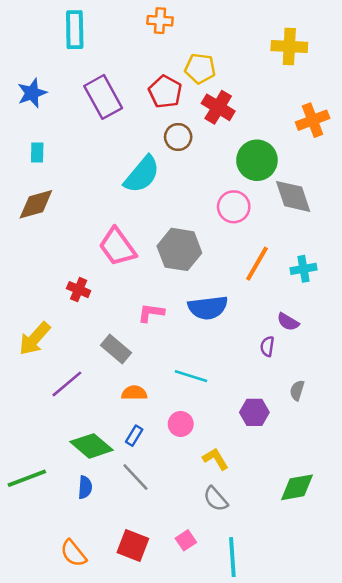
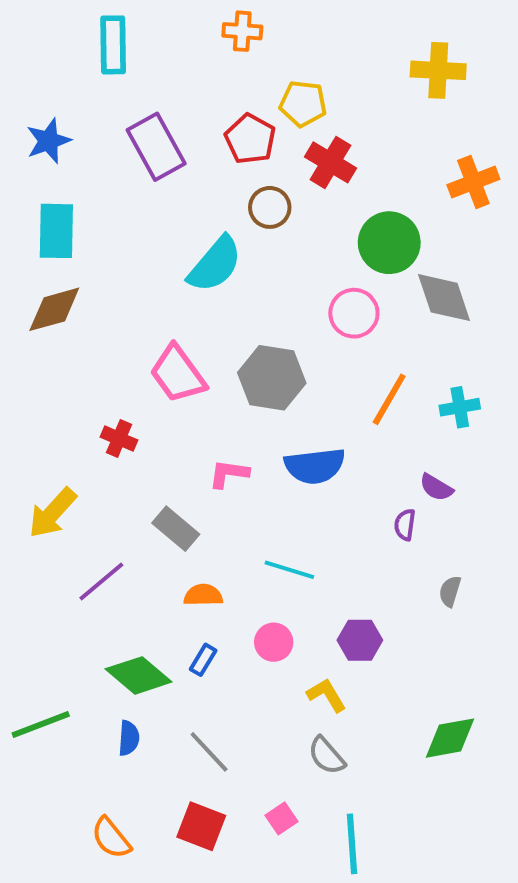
cyan rectangle: (37, 152) -> (56, 231), size x1.8
purple hexagon: (254, 412) -> (360, 640), moved
gray line: (135, 477) -> (209, 752), moved

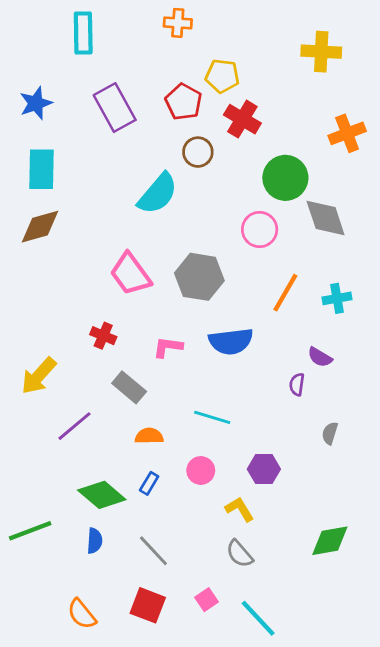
red cross: (119, 439) -> (103, 336), moved
cyan line: (352, 844) -> (258, 618), turned -39

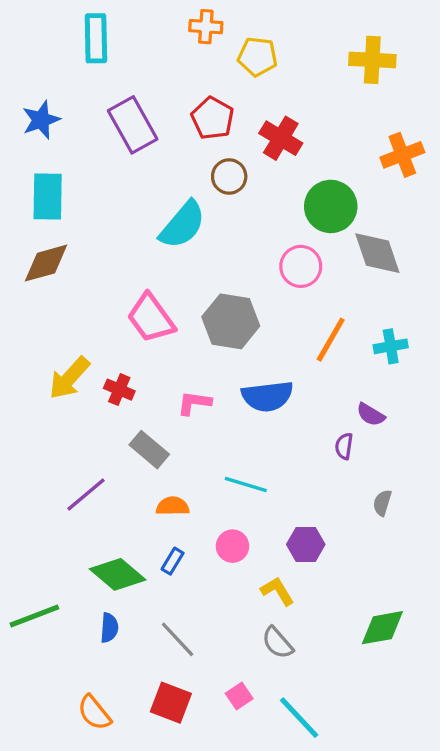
yellow pentagon: (222, 76) -> (257, 57), moved
yellow arrow: (39, 376) -> (69, 378), moved

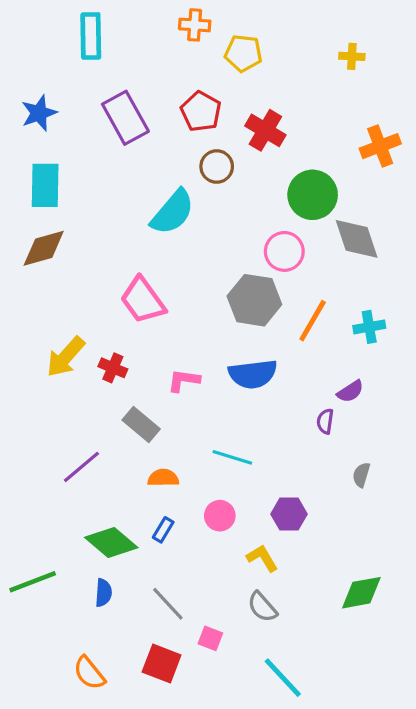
yellow cross: (372, 60) -> (352, 56), size x0.6
gray hexagon: (231, 321) -> (254, 300), moved
purple semicircle: (371, 415) -> (350, 391), turned -64
pink square: (239, 696) -> (210, 638), moved, turned -35

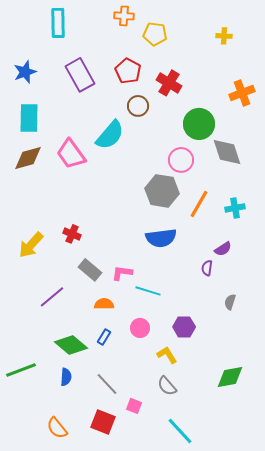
pink trapezoid: (143, 300) -> (71, 154), moved
yellow arrow: (66, 357) -> (31, 245), moved
pink L-shape: (184, 380) -> (122, 273), moved

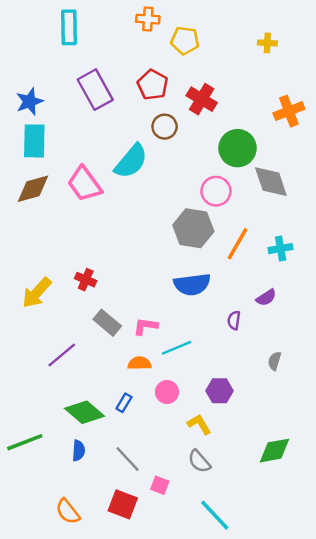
blue star: (25, 72) -> (29, 102), moved
purple semicircle: (207, 268) -> (234, 320), moved
cyan line: (148, 291) -> (177, 348), turned -40
orange semicircle: (104, 304) -> (139, 363), moved

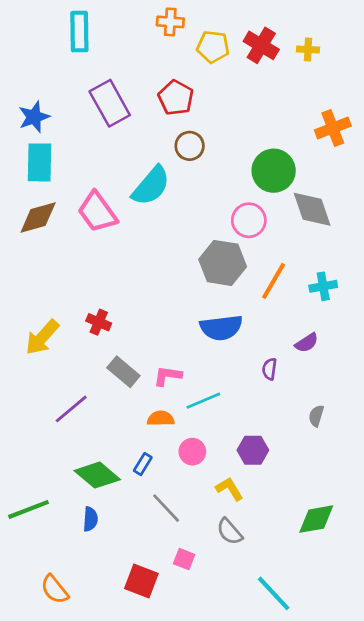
red cross: (202, 99) -> (261, 45), moved
gray line: (128, 459) -> (166, 508), moved
orange semicircle: (68, 512) -> (55, 589), moved
cyan line: (215, 515) -> (274, 593), moved

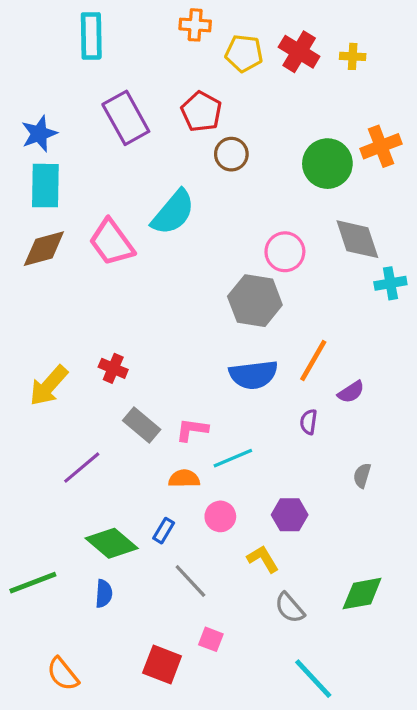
brown circle: (190, 146) -> (231, 154), moved
green circle: (274, 171) -> (327, 164), moved
orange line: (274, 281) -> (313, 360), moved
cyan cross: (323, 286) -> (390, 283), moved
gray semicircle: (230, 531) -> (290, 608), moved

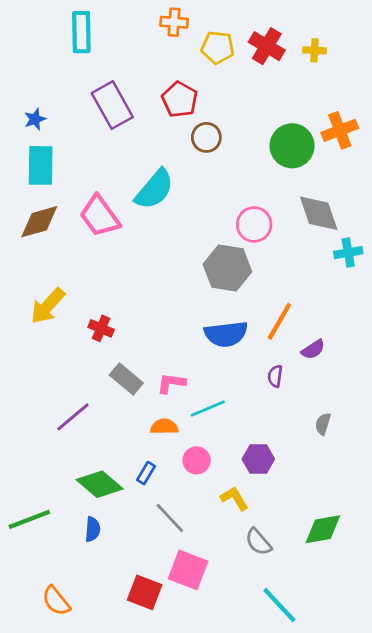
blue star: (39, 134) -> (35, 119), size x0.7
yellow arrow: (49, 386) -> (48, 306), moved
pink square: (211, 639) -> (188, 570), size x1.8

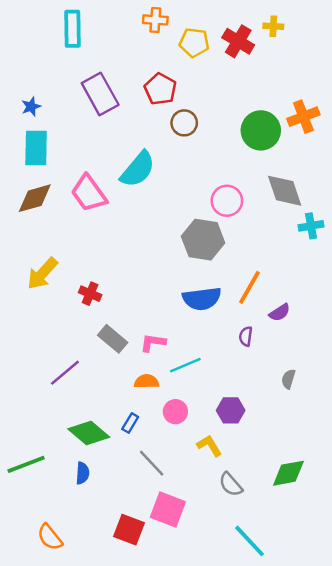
yellow cross: (315, 50) -> (273, 26), moved

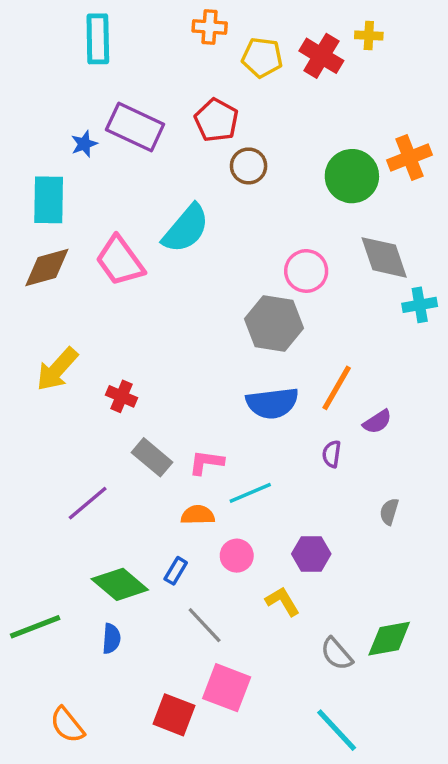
purple rectangle: (100, 94) -> (135, 127), turned -36
blue star: (31, 107) -> (84, 144), moved
gray semicircle: (231, 484) -> (337, 654), moved

